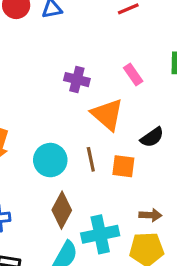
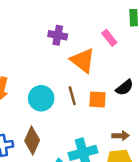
pink rectangle: (133, 74) -> (109, 38), moved
black semicircle: (152, 137) -> (125, 88), moved
brown diamond: (62, 210) -> (32, 141), moved

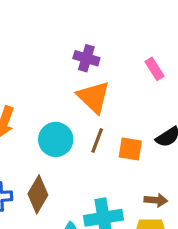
orange triangle: (83, 61) -> (94, 97), moved
brown line: (72, 96) -> (97, 140), turned 30

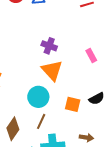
cyan circle: (56, 139) -> (38, 97), moved
brown line: (97, 140) -> (41, 121), moved

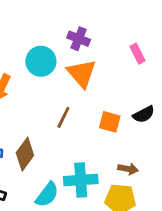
cyan circle: (38, 97) -> (41, 61), moved
brown line: (41, 121) -> (63, 117), moved

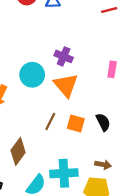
pink rectangle: (137, 54) -> (112, 69), turned 35
black semicircle: (144, 114) -> (103, 122), moved, turned -90
orange square: (110, 122) -> (76, 123), moved

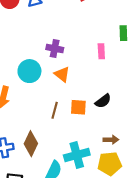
orange triangle: (66, 85) -> (62, 74), size x0.7
black semicircle: (103, 122) -> (103, 101), turned 91

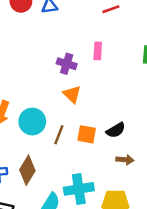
pink rectangle: (101, 51) -> (98, 51), moved
cyan circle: (29, 71) -> (32, 122), moved
brown arrow: (111, 140) -> (125, 160), moved

